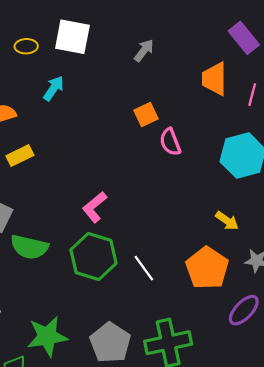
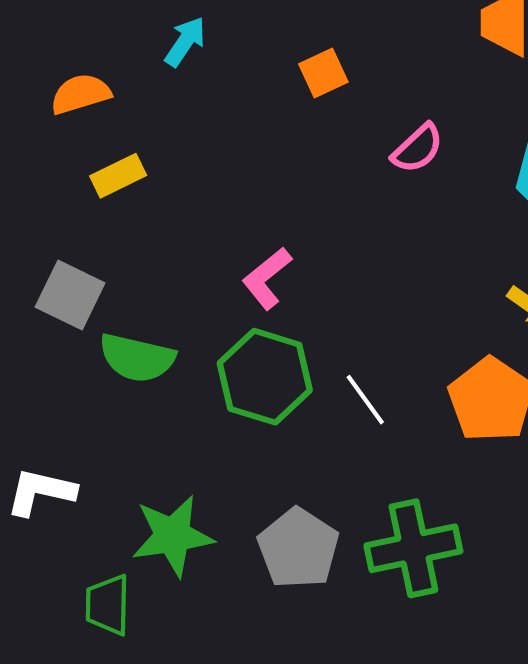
orange square: (146, 115) -> (323, 73), moved
pink semicircle: (170, 142) -> (418, 148), turned -112

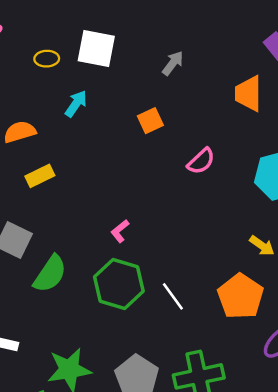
pink L-shape: (267, 278) -> (120, 231), size x0.7
green semicircle: (137, 358) -> (50, 274), turned -69

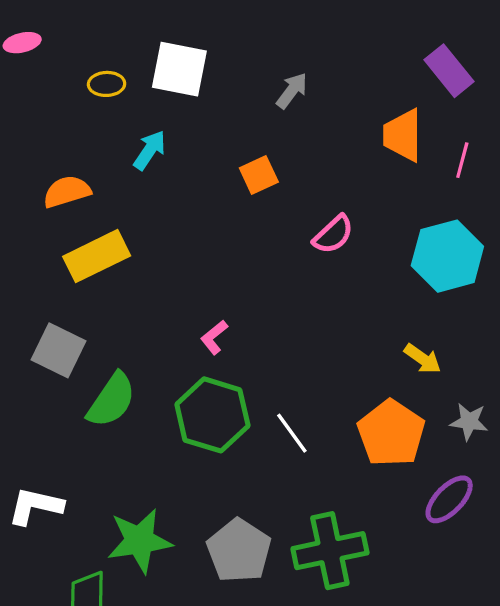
yellow rectangle: (40, 176) -> (97, 256), size x1.5

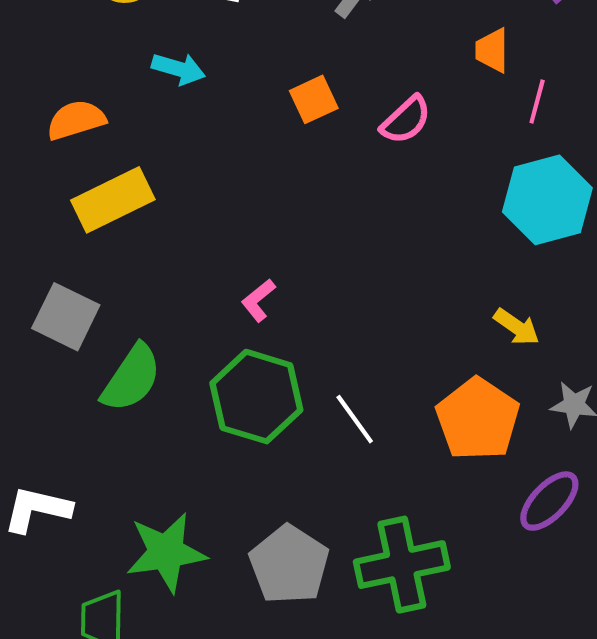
orange trapezoid: (403, 135) -> (492, 50), size x0.7
cyan arrow: (150, 150) -> (179, 69), turned 72
pink line: (462, 160) -> (537, 102), moved
pink semicircle: (333, 235) -> (406, 120), moved

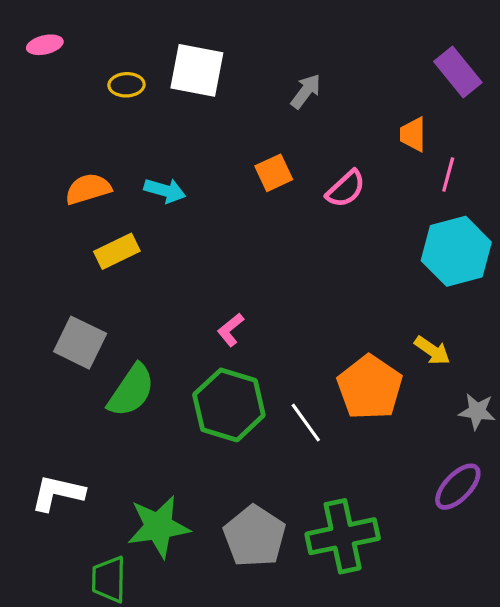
cyan arrow: (179, 69) -> (165, 190), moved
yellow rectangle: (113, 200) -> (117, 251), size x0.7
orange pentagon: (478, 419) -> (370, 387), moved

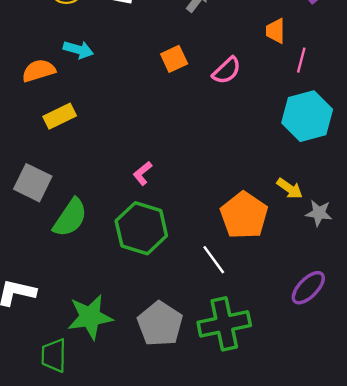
cyan arrow: (165, 190) -> (78, 50), moved
gray star: (477, 411) -> (319, 213), moved
white line: (306, 423) -> (214, 260), moved

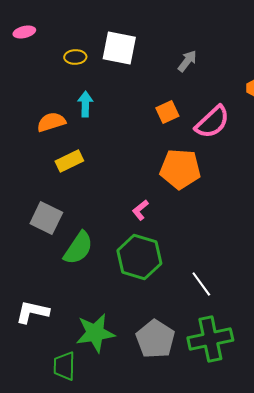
cyan arrow: (78, 50) -> (85, 104), turned -105
pink semicircle: (227, 71) -> (212, 122), size x1.4
orange pentagon: (244, 215) -> (180, 169), moved, turned -30

